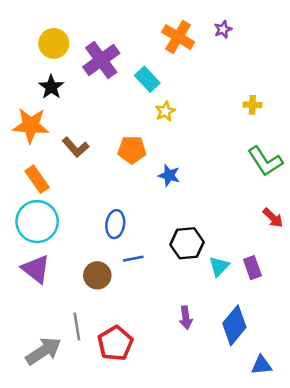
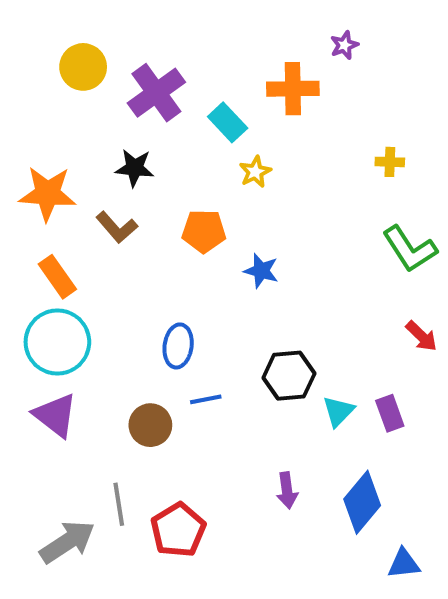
orange cross: (178, 37) -> (293, 89), moved, turned -32
black star: (51, 87) -> (135, 168), moved, turned -30

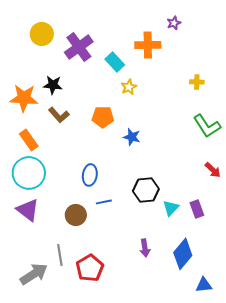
black star: (135, 168) -> (53, 85), moved

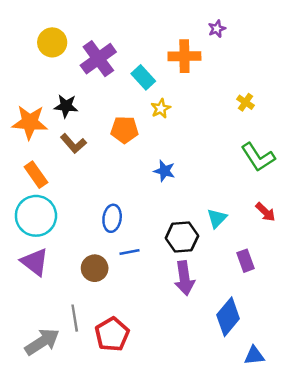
yellow cross: (197, 82) -> (246, 102), turned 32
orange pentagon: (103, 117) -> (125, 130), moved
cyan triangle: (171, 208) -> (217, 218), moved
purple arrow: (145, 248) -> (184, 278), moved, size x1.5

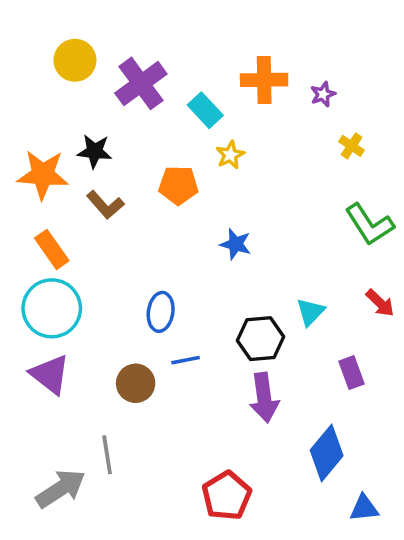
purple star: (217, 29) -> (323, 94), moved
red pentagon: (112, 334) -> (227, 496), moved

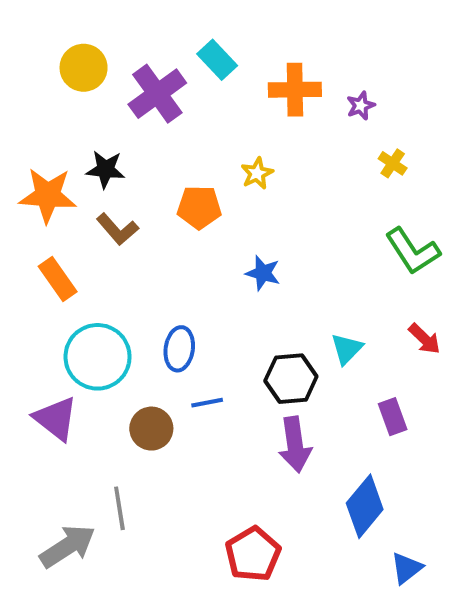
cyan rectangle: (205, 110) -> (217, 60), moved
cyan circle: (52, 308) -> (98, 357), moved
blue triangle: (364, 508) -> (407, 568), turned -32

